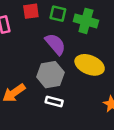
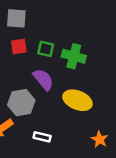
gray hexagon: (50, 75) -> (21, 103), moved

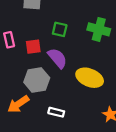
red square: (19, 46) -> (33, 47), moved
green cross: (74, 56) -> (99, 29), moved

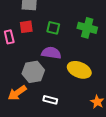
red square: (33, 47) -> (26, 27), moved
purple semicircle: (57, 58) -> (51, 53), turned -42

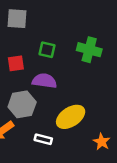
red square: (26, 27) -> (16, 63), moved
yellow ellipse: (79, 70) -> (71, 117), moved, turned -55

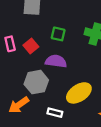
red square: (16, 63) -> (31, 46), turned -32

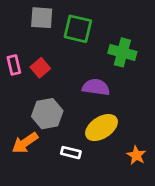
green square: (58, 34) -> (78, 29), moved, size x1.5
purple semicircle: (56, 61) -> (96, 87), moved

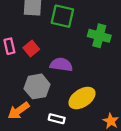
purple semicircle: (96, 87) -> (61, 65), moved

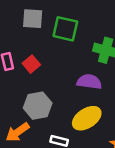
purple semicircle: (61, 65) -> (89, 82), moved

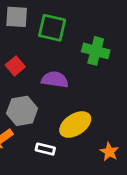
purple semicircle: (89, 82) -> (55, 80), moved

